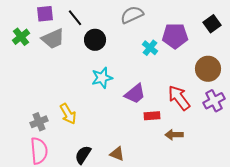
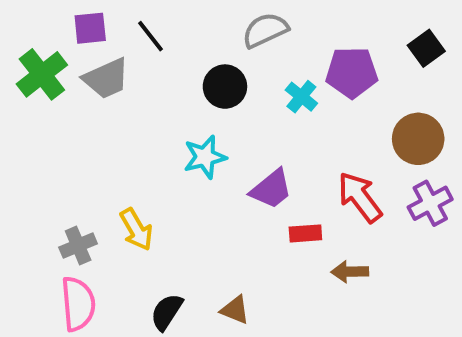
green cross: (21, 37) -> (42, 74), size x1.4
black circle: (95, 40) -> (225, 87), moved

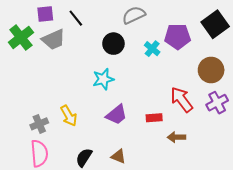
black square: (426, 48) -> (215, 24), size x1.5
purple trapezoid: (271, 189) -> (116, 115), moved

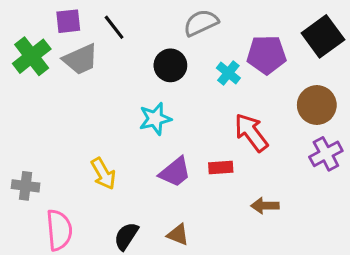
red arrow: (182, 99) -> (251, 132), moved
red rectangle: (154, 118) -> (221, 168), moved
gray cross: (39, 124) -> (26, 186), moved, turned 30

